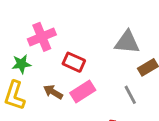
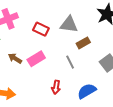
red rectangle: (74, 62) -> (41, 29), moved

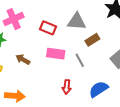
pink rectangle: (36, 59) -> (56, 54), moved, turned 42

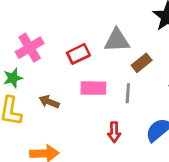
red rectangle: (48, 28) -> (78, 54), turned -42
gray line: (80, 60) -> (128, 93), turned 40

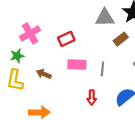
gray triangle: (117, 40) -> (105, 18), moved
brown rectangle: (142, 63) -> (121, 39), moved

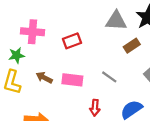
pink cross: (30, 33) -> (33, 32), turned 30
pink rectangle: (77, 65) -> (72, 80), moved
gray line: (102, 69) -> (109, 77), turned -64

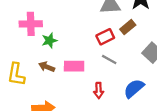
red rectangle: (72, 41) -> (105, 37), moved
green star: (16, 55) -> (49, 40), moved

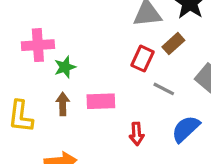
red rectangle: (105, 37) -> (142, 59), turned -36
gray line: (109, 59) -> (164, 89), moved
brown arrow: (47, 67) -> (63, 104), turned 70

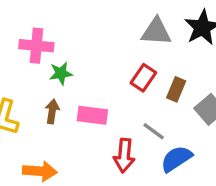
brown rectangle: (173, 44) -> (176, 89), moved, turned -35
gray line: (164, 89) -> (154, 131), moved
red arrow: (137, 134) -> (124, 155), size x1.4

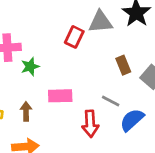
red rectangle: (143, 78) -> (74, 37), moved
brown rectangle: (176, 89) -> (123, 65), turned -36
brown arrow: (52, 111) -> (26, 111), moved

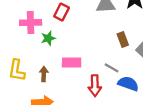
red rectangle: (74, 37) -> (62, 12), moved
blue semicircle: (132, 120) -> (128, 84), turned 60

